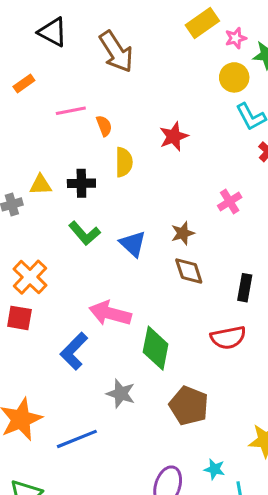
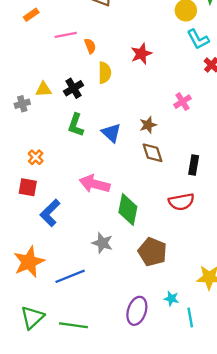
black cross: (81, 183) -> (73, 88), turned -30
green L-shape: (84, 233) -> (76, 125), turned 60
orange cross: (30, 277) -> (36, 157), size x0.6
blue L-shape: (74, 351) -> (50, 213), moved

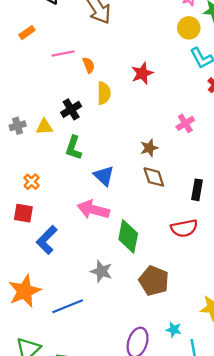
yellow triangle: (43, 89) -> (44, 127), moved
blue triangle: (111, 133) -> (104, 176), moved

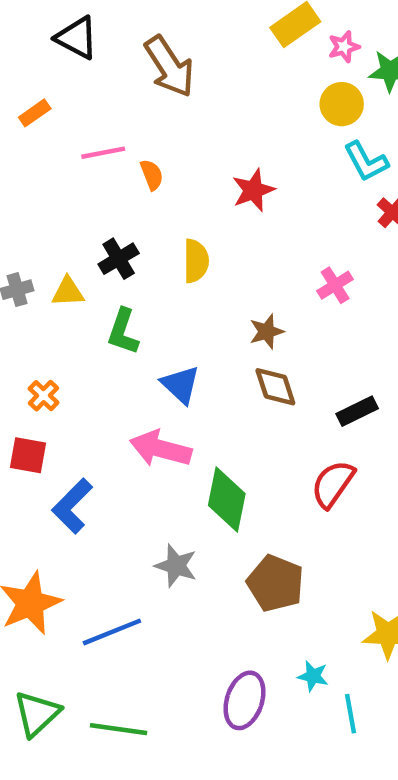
yellow semicircle: (104, 93) -> (196, 261), moved
black rectangle: (197, 190) -> (357, 411), turned 54
red semicircle: (184, 228) -> (333, 484), turned 136

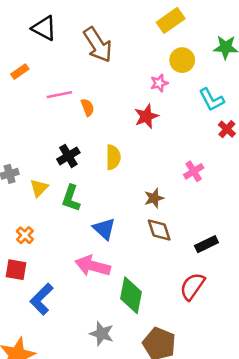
pink star: (344, 47) -> (159, 83), moved
yellow circle: (342, 104) -> (182, 60), moved
yellow triangle: (68, 292) -> (39, 188), moved, turned -42

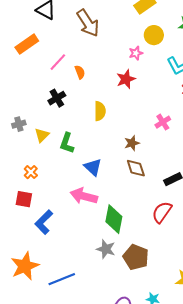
orange rectangle: (20, 72) -> (27, 44), size x1.6
pink line: (59, 95) -> (58, 62), turned -36
black cross: (68, 156) -> (57, 98), moved
gray star: (102, 334) -> (106, 249), moved

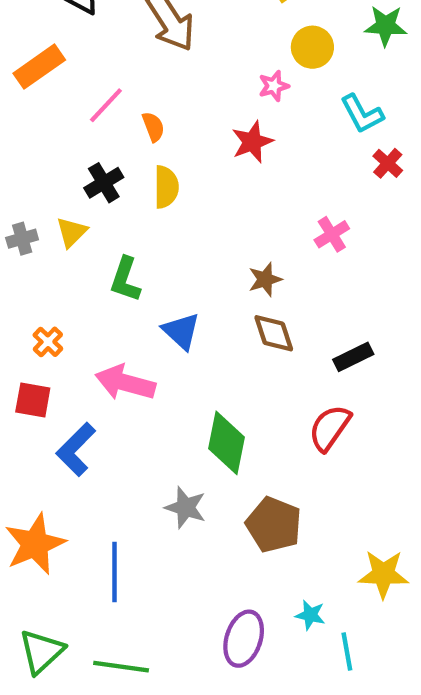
yellow semicircle: (100, 111) -> (166, 187), moved
yellow triangle: (42, 135) -> (72, 232), moved
pink arrow: (84, 196) -> (125, 383), moved
gray star: (106, 249) -> (186, 507), moved
blue line: (62, 279) -> (115, 572), turned -68

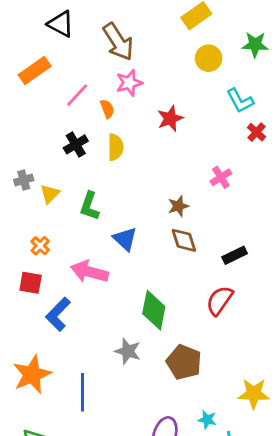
pink star: (274, 86) -> (129, 83), moved, size x1.4
yellow triangle: (72, 232) -> (50, 194), moved

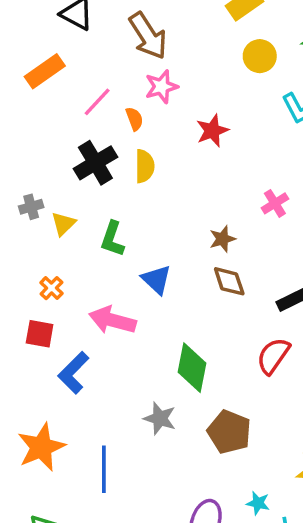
black cross: (76, 144) -> (95, 163), size x1.4

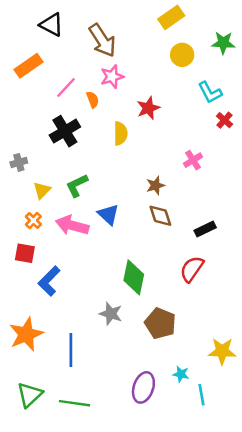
yellow semicircle: (145, 166) -> (120, 133), moved
yellow triangle: (63, 224) -> (42, 190), moved
green L-shape: (112, 239) -> (77, 185), turned 45
pink arrow: (112, 320) -> (72, 225), moved

